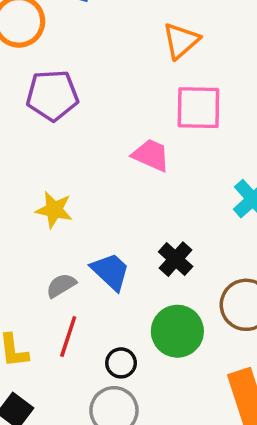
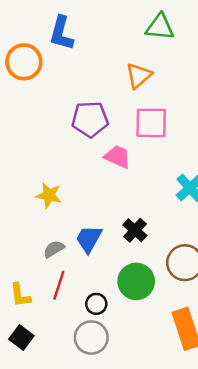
purple pentagon: (52, 95) -> (90, 119), moved
blue trapezoid: (110, 271) -> (89, 239), turned -104

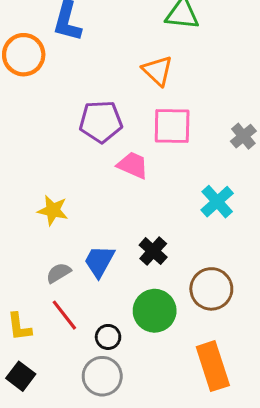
orange triangle: (139, 76) -> (158, 71), turned -36
red line: (59, 285) -> (64, 315), turned -56

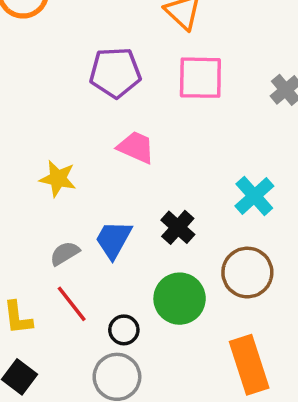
pink trapezoid: (133, 165) -> (136, 147), moved
cyan cross: (217, 202) -> (254, 196), moved

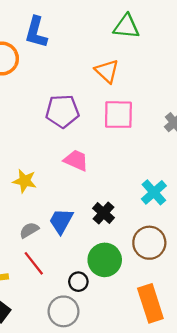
black circle: (124, 330) -> (78, 282), moved

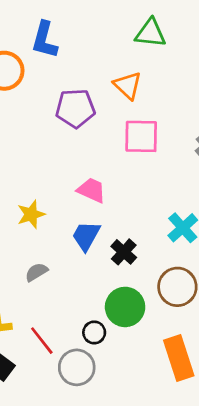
purple pentagon: (62, 111) -> (75, 108), moved
yellow star: (25, 181) -> (31, 214), turned -30
blue trapezoid: (61, 221) -> (86, 236), moved
red line: (34, 263) -> (42, 341), moved

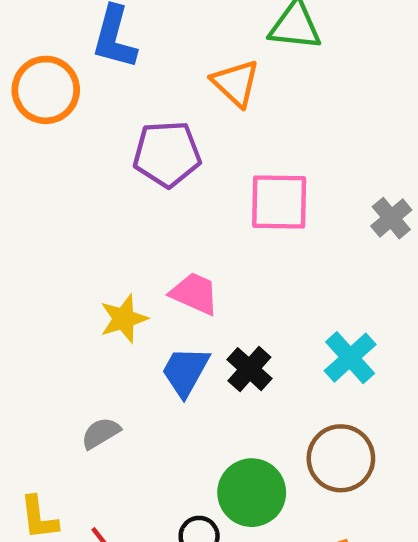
orange triangle: (128, 85) -> (236, 83), moved
yellow star: (31, 214) -> (124, 319), moved
black cross: (124, 252) -> (249, 369), moved

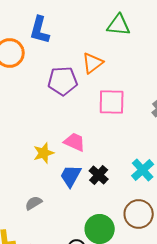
orange triangle: (236, 83) -> (93, 63), moved, turned 40

